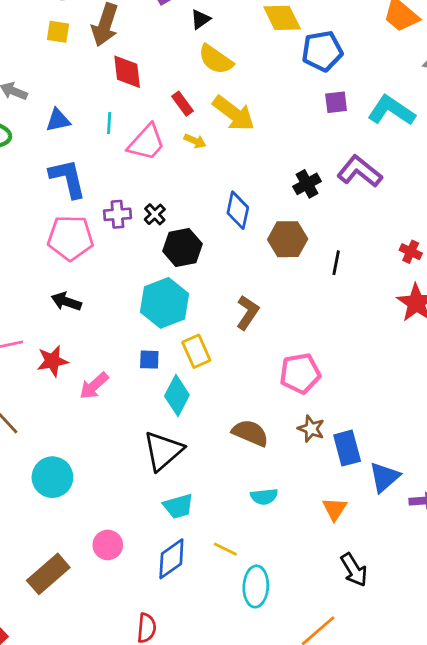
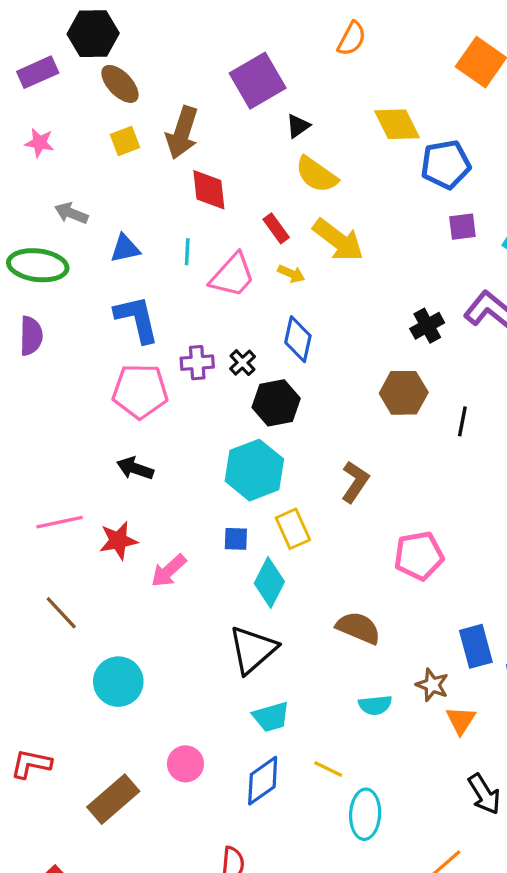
yellow square: (58, 32) -> (125, 141), turned -30
blue diamond: (238, 210) -> (298, 339), moved
brown star: (311, 429) -> (432, 685), moved

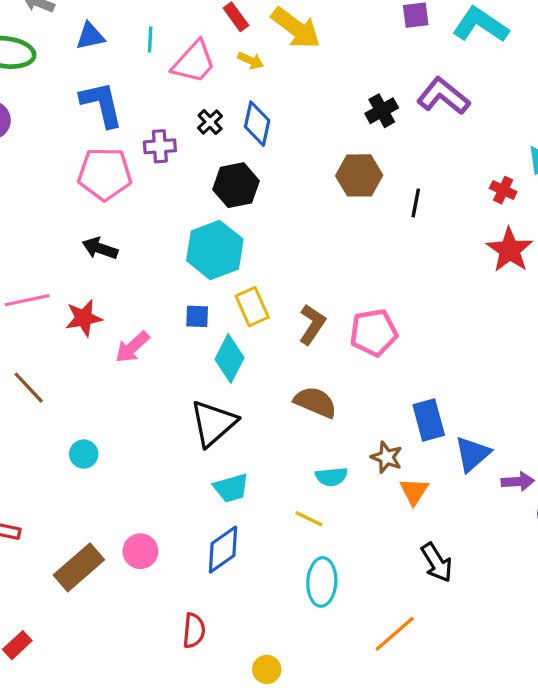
black cross: (243, 363) -> (210, 122), moved
brown L-shape: (355, 482) -> (312, 324), moved
cyan circle: (118, 682) -> (84, 454), size x0.6
pink circle: (185, 764) -> (140, 551), moved
yellow line: (328, 769) -> (309, 519), moved

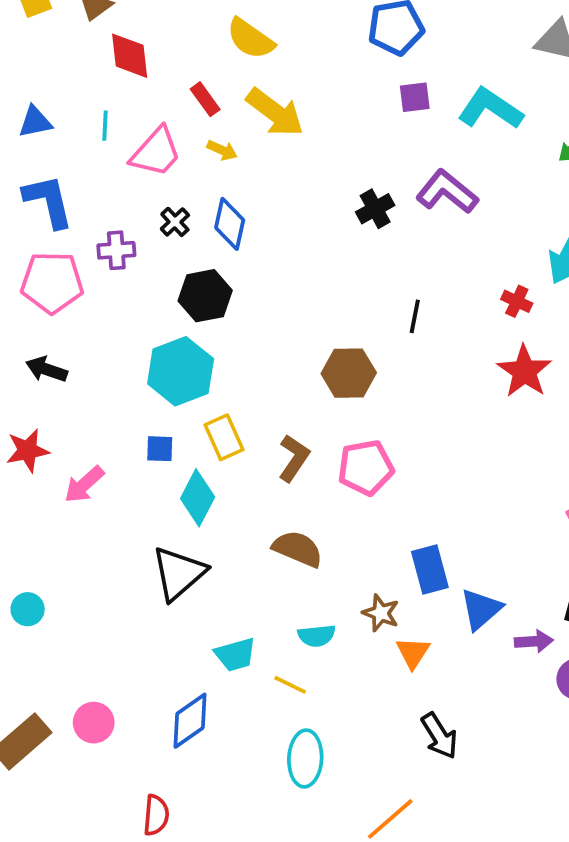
brown hexagon: (359, 175) -> (349, 373), moved
cyan trapezoid: (231, 488) -> (235, 655), moved

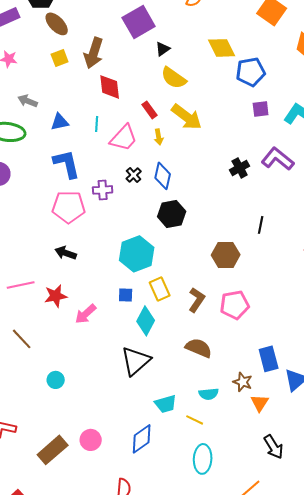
yellow arrow: (222, 150) -> (159, 137), turned 56
black hexagon: (205, 296) -> (172, 214), moved

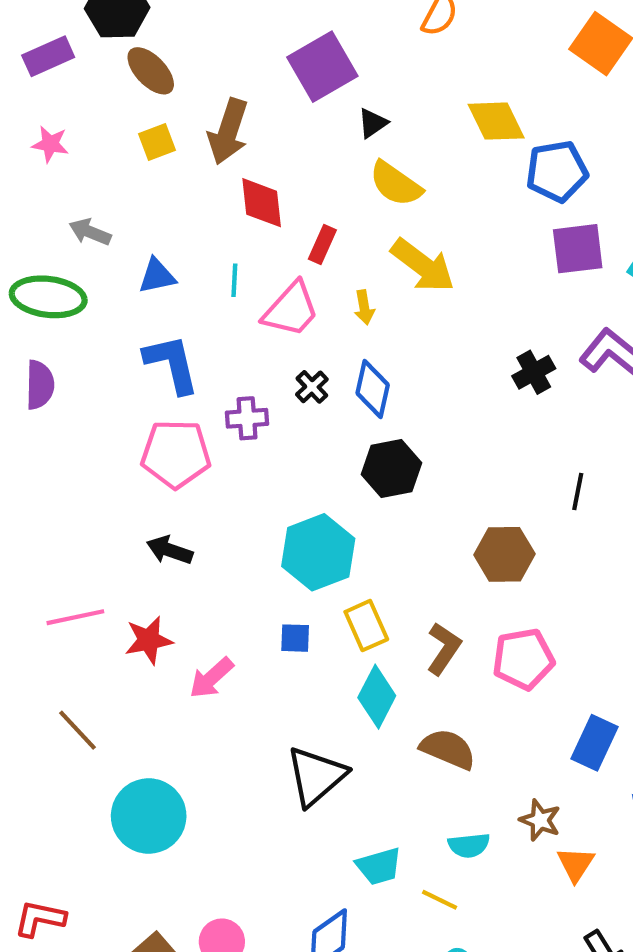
purple square: (261, 109) -> (578, 249), size x1.5
red rectangle: (150, 110) -> (322, 245), moved, turned 60
cyan diamond: (146, 321) -> (377, 697), moved
blue rectangle: (269, 359) -> (594, 743), moved, turned 40
cyan circle: (56, 380) -> (149, 816), size x2.0

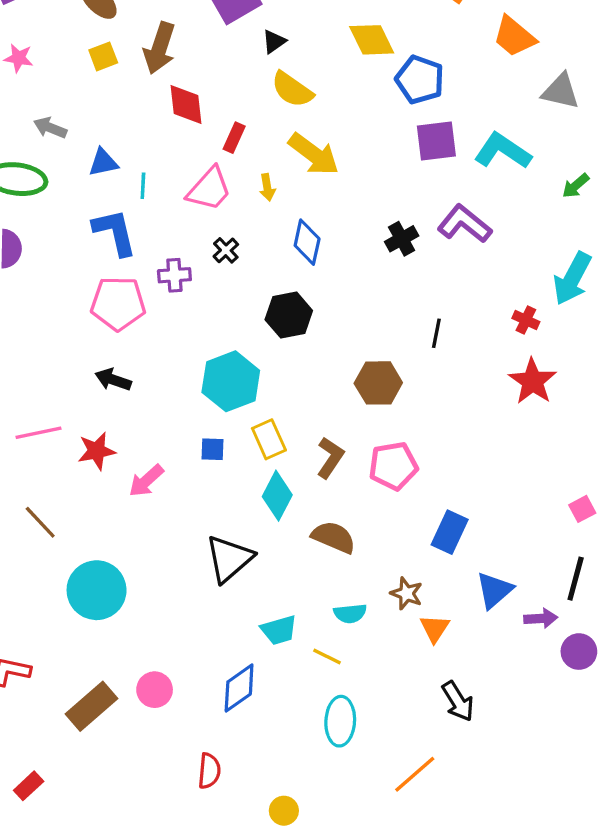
blue pentagon: (557, 171) -> (420, 80), turned 30
cyan line: (234, 280) -> (143, 186), moved
blue diamond: (373, 389) -> (307, 242), moved

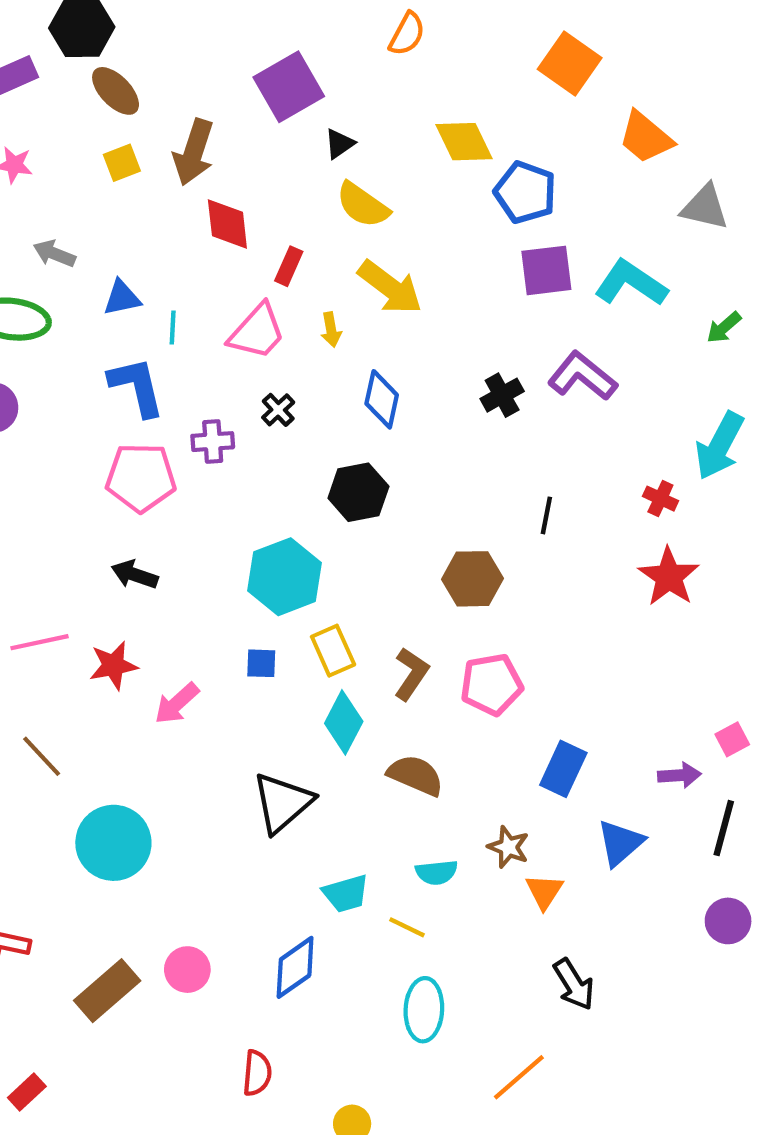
purple arrow: (541, 618) -> (679, 775), moved

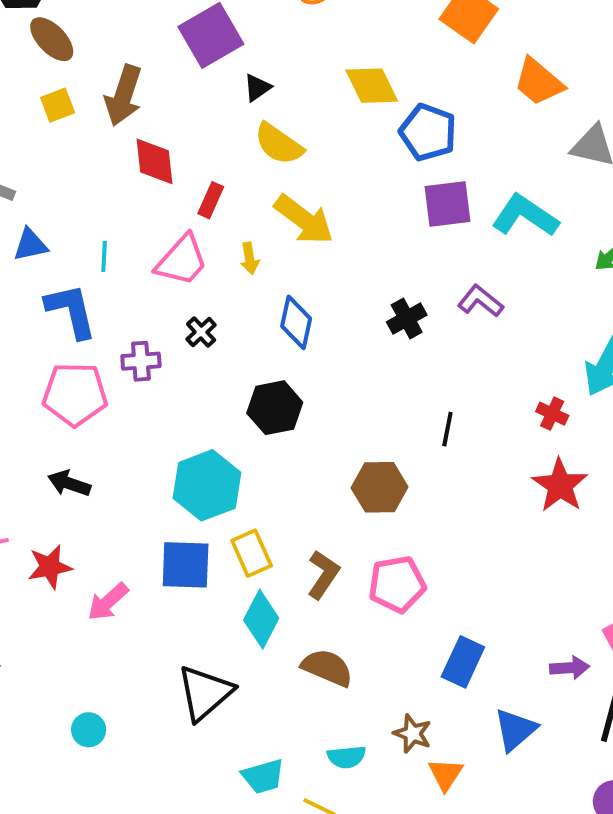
blue triangle: (122, 298) -> (30, 245), moved
purple L-shape: (582, 376) -> (480, 301), size x0.7
blue square: (261, 663) -> (186, 565), size x1.8
cyan circle: (113, 843) -> (89, 730), moved, size x0.5

